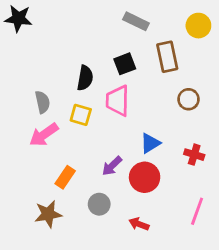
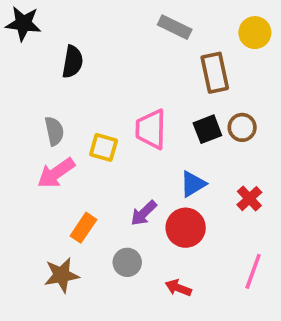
black square: (125, 64) -> (207, 129), moved
black semicircle: (85, 78) -> (73, 62), moved
red cross: (194, 155) -> (249, 199), turned 30

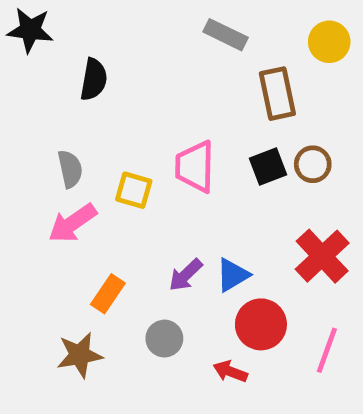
blue triangle: (193, 184) -> (233, 275), moved
red cross: (249, 199) -> (322, 256), size x1.6
red circle: (186, 228) -> (261, 324), moved

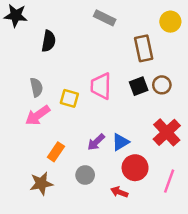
gray rectangle: (226, 35) -> (105, 18), moved

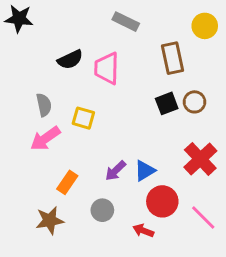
black semicircle: (49, 41) -> (70, 60), moved, turned 55
pink trapezoid: (101, 86) -> (107, 68), moved
pink line: (169, 181) -> (203, 217), turned -65

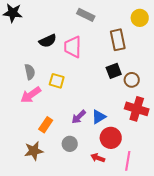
brown circle: (194, 102) -> (132, 80), moved
red cross: (200, 159) -> (137, 109), turned -30
pink line: (203, 217) -> (128, 161), moved, turned 54

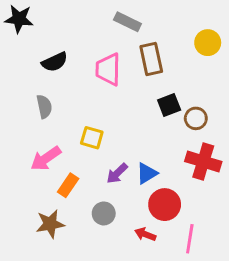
yellow circle: (140, 18) -> (208, 43), moved
brown rectangle: (118, 40) -> (151, 59), moved
black semicircle: (48, 41) -> (55, 62), moved
yellow square: (57, 81) -> (92, 138), moved
pink arrow: (31, 95) -> (46, 159), moved

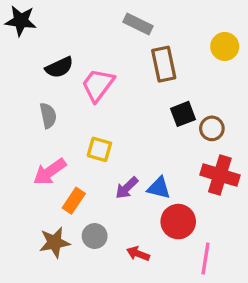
pink trapezoid: (108, 69) -> (98, 85), moved, turned 36
blue triangle: (147, 173) -> (159, 188), turned 45
gray circle: (104, 213) -> (95, 236), moved
red arrow: (145, 234) -> (138, 254), moved

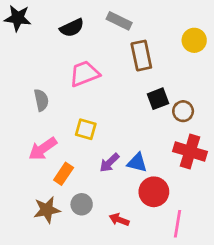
black semicircle: (59, 67) -> (72, 28), moved
pink trapezoid: (98, 85) -> (84, 74), turned 32

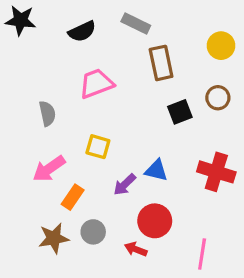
brown circle: (183, 111) -> (218, 98), moved
blue triangle: (137, 163) -> (156, 170), moved
red circle: (154, 192) -> (155, 221), moved

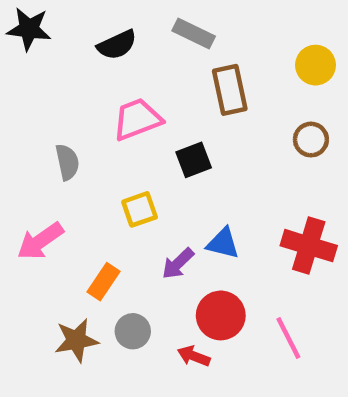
black square: (180, 112) -> (194, 160), moved
yellow square: (98, 147) -> (140, 209), turned -35
pink arrow: (49, 169) -> (40, 241), moved
pink line: (202, 254) -> (288, 338), moved, turned -36

